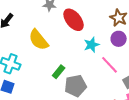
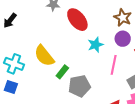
yellow semicircle: (39, 40) -> (44, 56), moved
pink line: (110, 65) -> (114, 65), turned 54

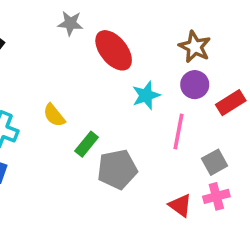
yellow semicircle: (44, 56) -> (54, 115), size x0.6

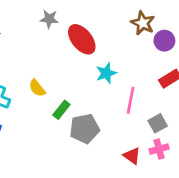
brown star: (195, 47) -> (143, 23), moved
purple circle: (195, 85) -> (164, 41), moved

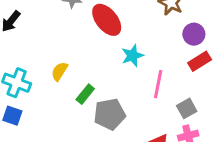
purple circle: (164, 41) -> (194, 34), moved
yellow semicircle: (37, 88) -> (60, 71), turned 72

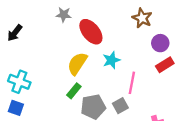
yellow semicircle: (60, 71) -> (77, 64), moved, size x1.5
gray square: (187, 108) -> (120, 106), moved

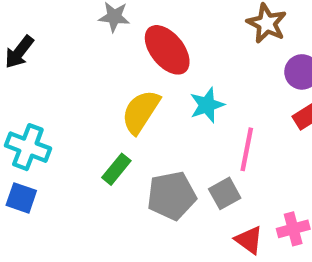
green rectangle: (74, 91) -> (116, 169), moved

